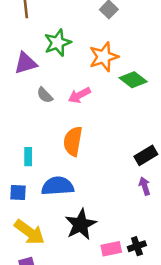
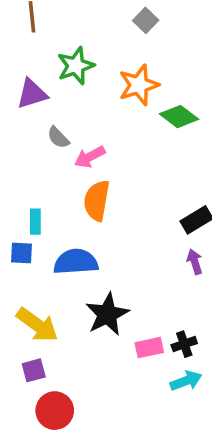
pink arrow: (79, 95) -> (90, 157), moved
blue square: (18, 192) -> (21, 253), moved

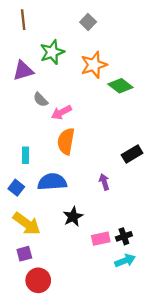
gray square: (146, 20) -> (88, 22), moved
blue square: (21, 253) -> (16, 188), moved, turned 35
purple arrow: (195, 262) -> (104, 182), moved
black star: (107, 314) -> (73, 217), size x0.7

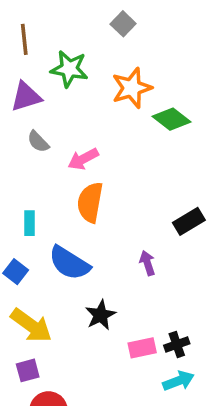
brown line: (23, 20) -> (24, 39), moved
green star: (52, 52) -> (69, 69), turned 30
gray semicircle: (41, 100) -> (38, 142), moved
blue semicircle: (52, 182) -> (69, 263), turned -144

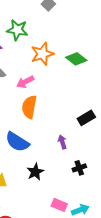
orange star: (132, 88) -> (42, 54), moved
black cross: (177, 344) -> (79, 168), moved
pink rectangle: (142, 348) -> (59, 205), moved, turned 35

